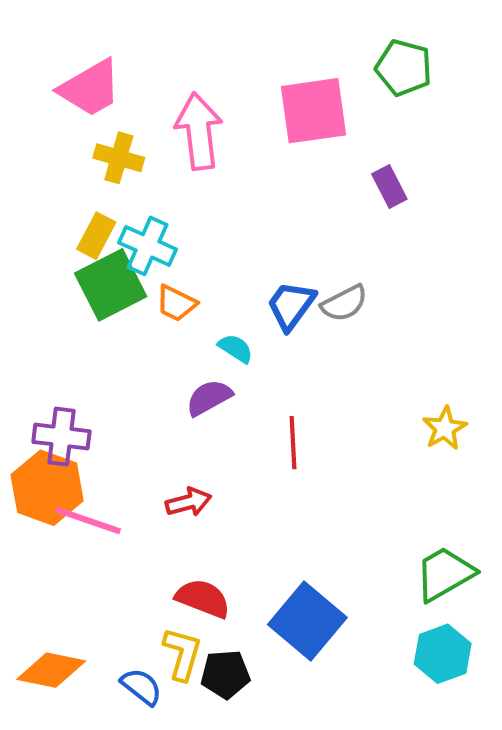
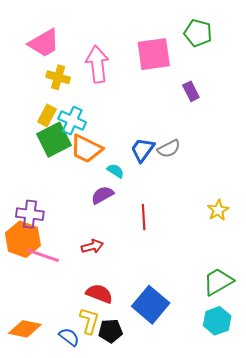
orange trapezoid: (176, 303) -> (86, 149), size x1.6

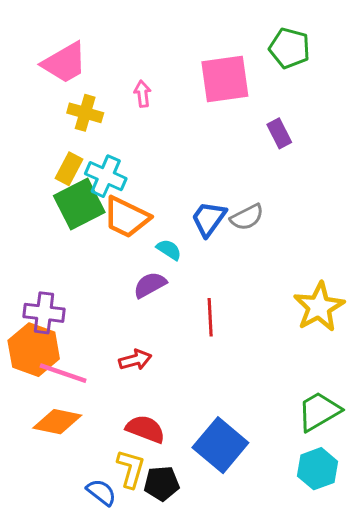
pink arrow: (97, 64) -> (142, 94), size x0.5
yellow star: (218, 210) -> (319, 307), size x1.6
orange diamond: (25, 329) -> (57, 422), moved

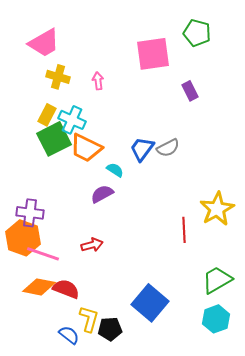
pink arrow: (142, 94) -> (98, 81), moved
red line: (210, 317) -> (184, 230), moved
red semicircle: (145, 429) -> (66, 289), moved

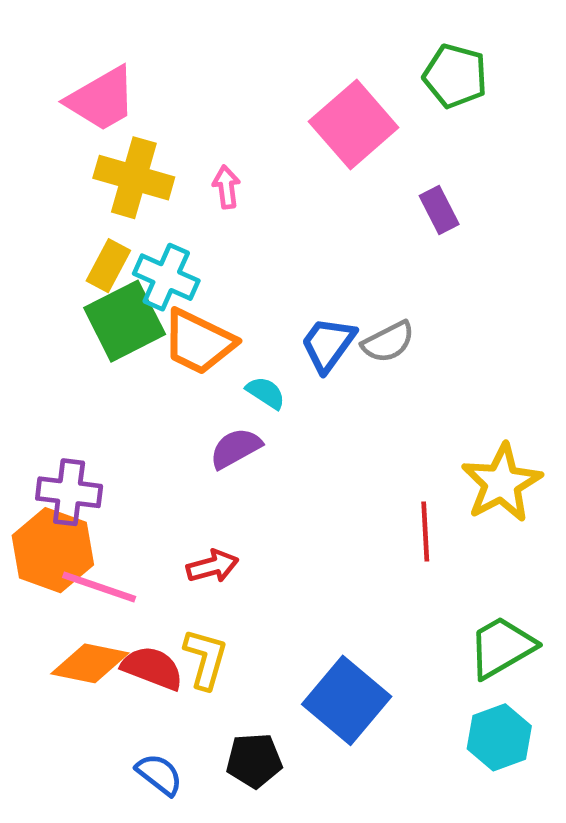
pink square: (153, 54) -> (354, 124), turned -33
yellow cross: (58, 77) -> (134, 178), size x1.4
yellow L-shape: (89, 319) -> (206, 659), moved

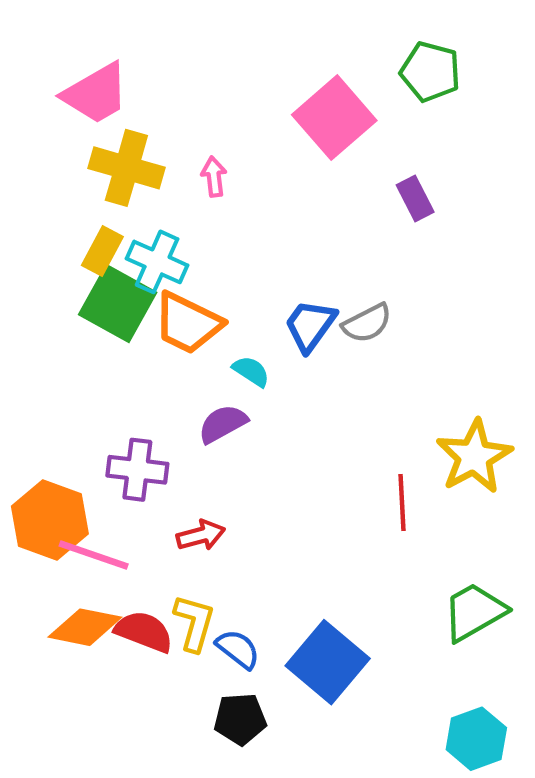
green square: (125, 321) -> (118, 303), turned -34
purple cross: (69, 492) -> (137, 470), moved
cyan hexagon: (499, 737) -> (476, 739), moved
blue semicircle: (159, 774) -> (238, 649), moved

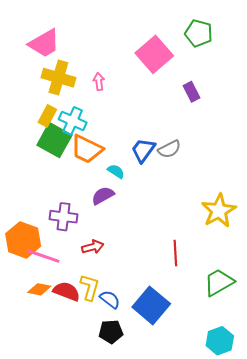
red line: (402, 503) -> (175, 253), moved
orange diamond: (85, 627) -> (39, 289), size x0.7

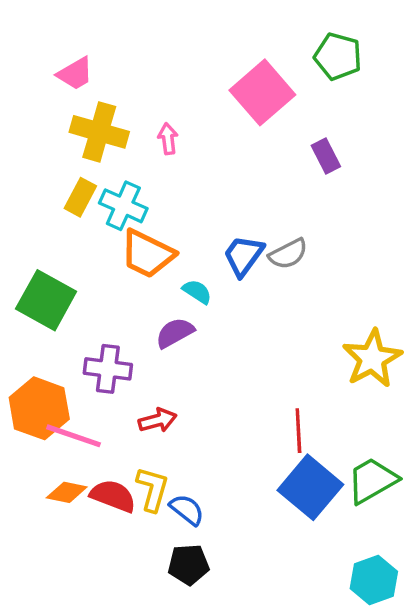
pink trapezoid: (44, 43) -> (75, 74), size x0.7
green square: (54, 140) -> (46, 300), moved
blue square: (151, 305) -> (310, 487), moved

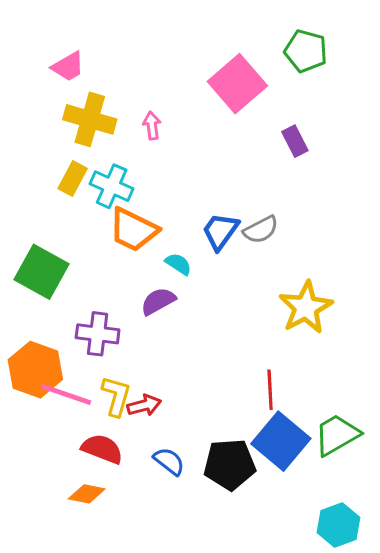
yellow star: (372, 359) -> (306, 307), moved
red arrow: (158, 420) -> (144, 405), moved
yellow L-shape: (152, 489) -> (116, 396), moved
orange diamond: (67, 492) -> (87, 494), moved
black pentagon: (189, 565) -> (230, 464), moved, size x1.4

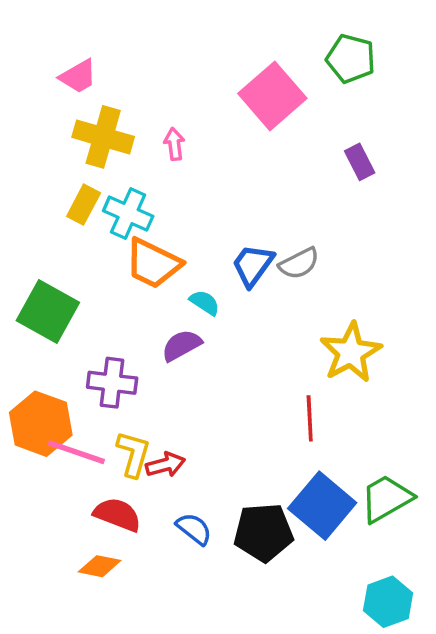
purple rectangle: (295, 141) -> (360, 162), moved
red line: (270, 390) -> (310, 418), moved

